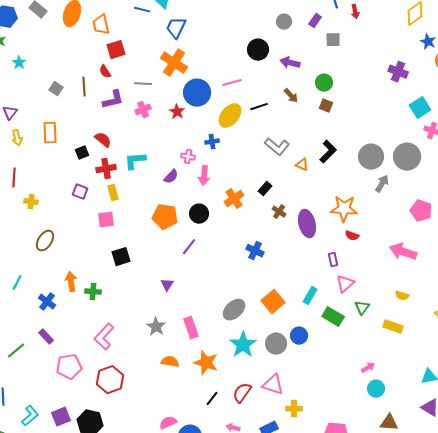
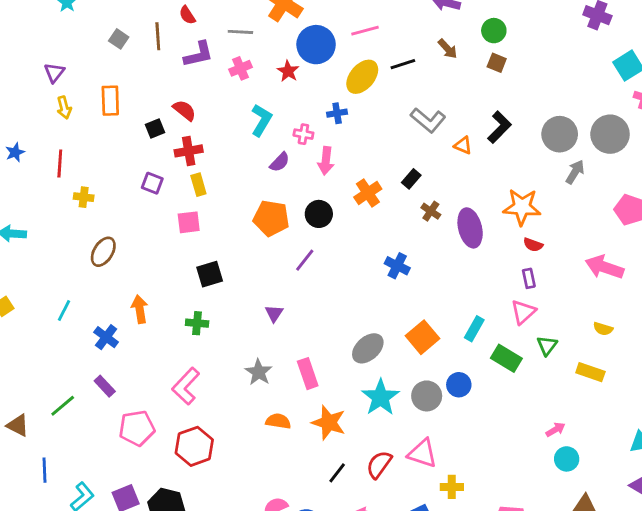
cyan L-shape: (135, 161) -> (261, 120), moved, turned 125
purple rectangle: (333, 260) -> (529, 278), moved
green cross: (93, 292) -> (197, 323), moved

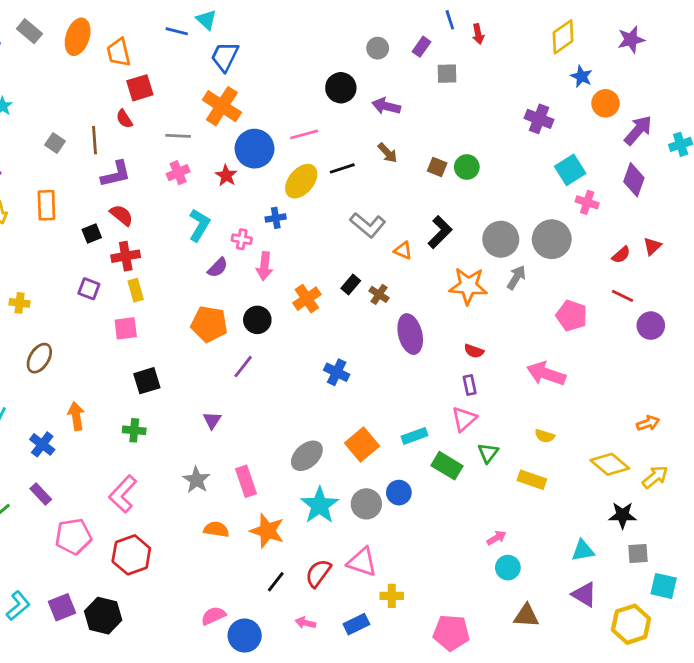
green circle: (494, 31) -> (467, 167), moved
purple L-shape: (198, 54) -> (116, 174), moved
orange star: (522, 207) -> (468, 286), moved
brown cross: (431, 211) -> (379, 294), moved
cyan rectangle: (474, 329) -> (414, 436), turned 40

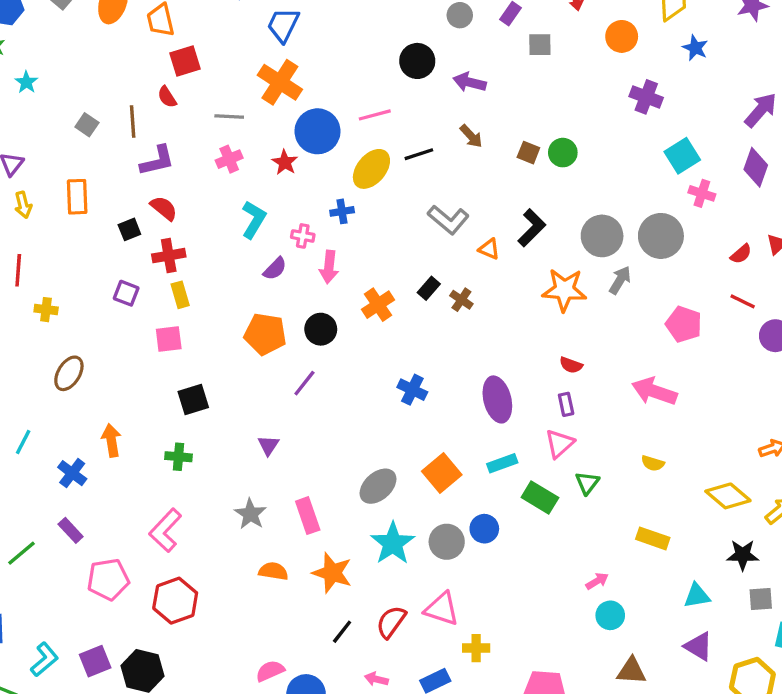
orange circle: (606, 103) -> (622, 36), moved
purple ellipse: (410, 334) -> (497, 399), moved
yellow rectangle: (532, 480) -> (653, 538), moved

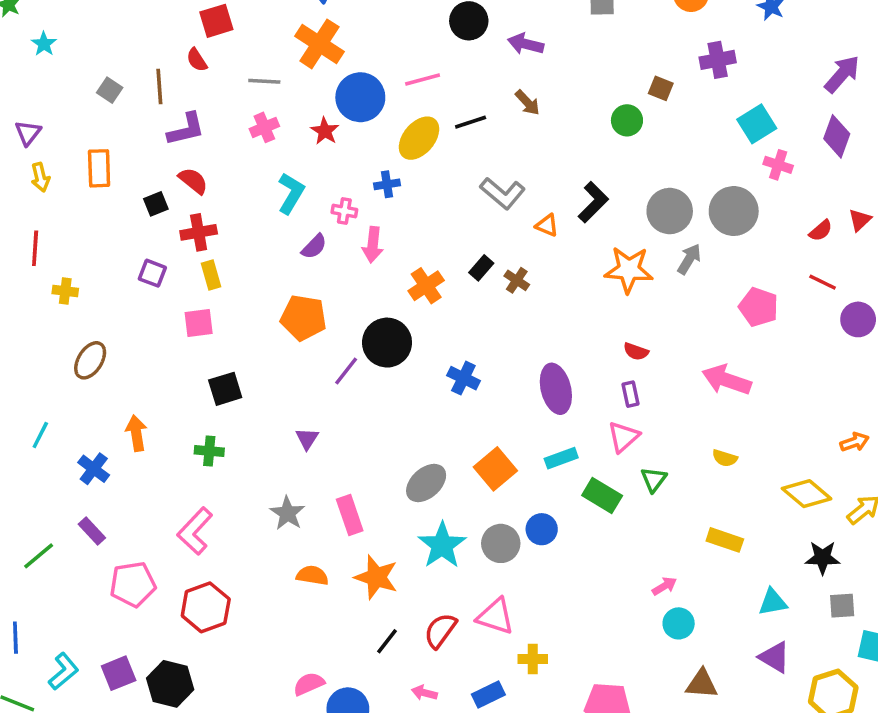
purple cross: (646, 97) -> (718, 60), turned -32
brown square: (528, 153) -> (661, 88), moved
black circle: (321, 329) -> (387, 343), moved, size x1.4

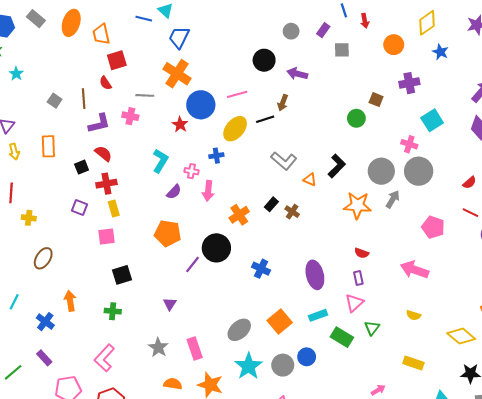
brown arrow: (527, 103) -> (283, 103), moved, turned 63
pink cross: (264, 127) -> (130, 116), moved, turned 35
pink cross: (778, 165) -> (409, 144), moved

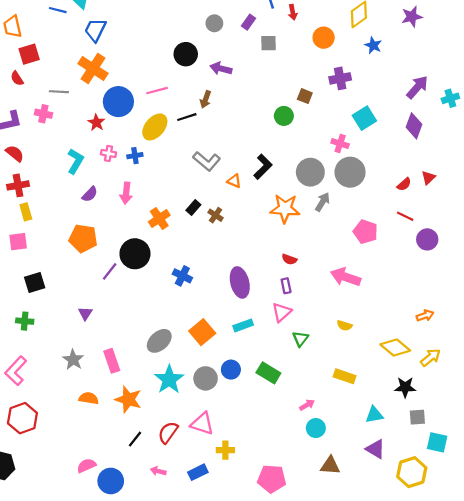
pink cross: (191, 171) -> (108, 153), moved
green rectangle: (342, 337) -> (268, 373), moved

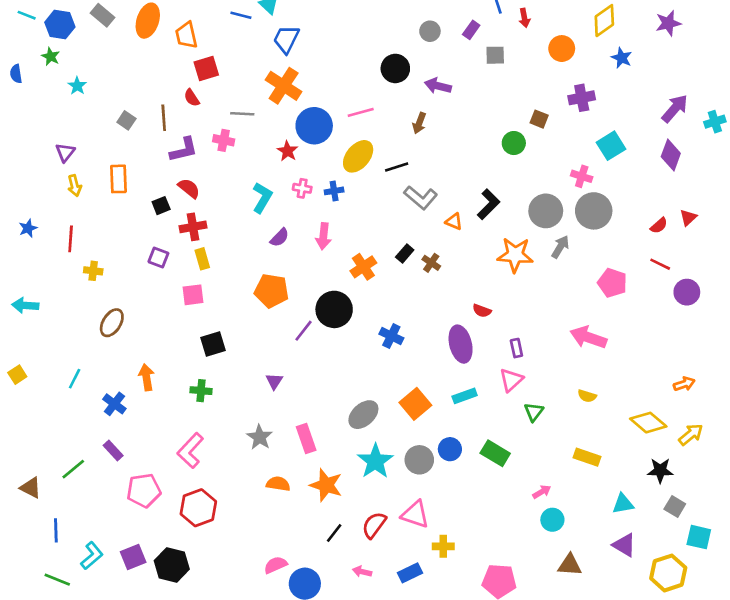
black line: (187, 117) -> (397, 167), moved
red semicircle: (289, 259) -> (482, 311), moved
gray square: (417, 417) -> (675, 506), turned 35

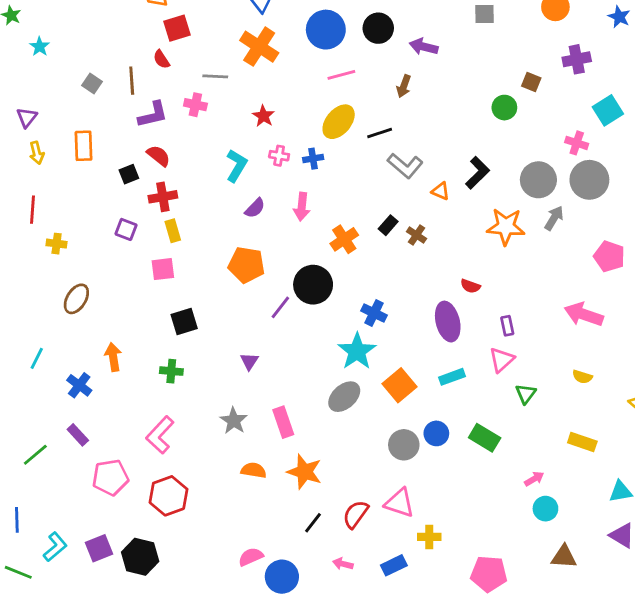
blue circle: (314, 126) -> (326, 30), moved
cyan star: (375, 461) -> (357, 351), moved

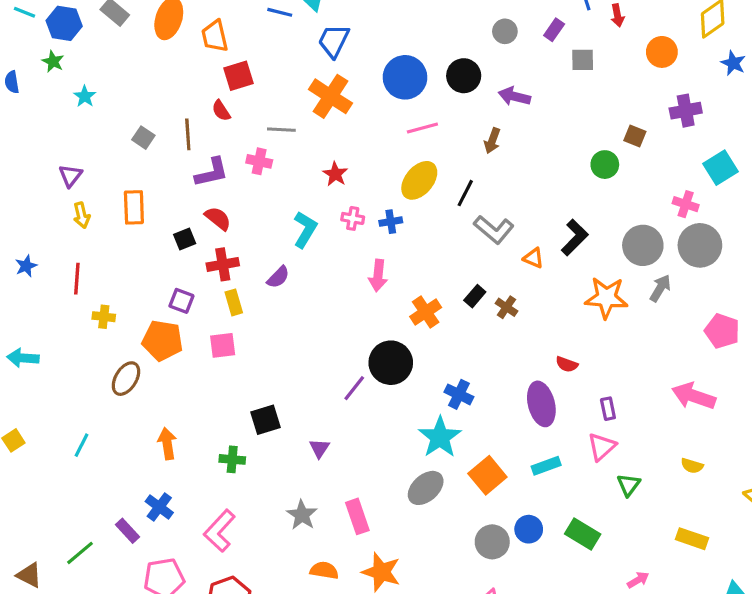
black line: (380, 133) -> (465, 193), turned -45
purple semicircle: (255, 208) -> (278, 277), moved
orange pentagon: (246, 265) -> (162, 341), moved
black square: (184, 322) -> (265, 420), moved
blue cross: (79, 385) -> (159, 507), moved

